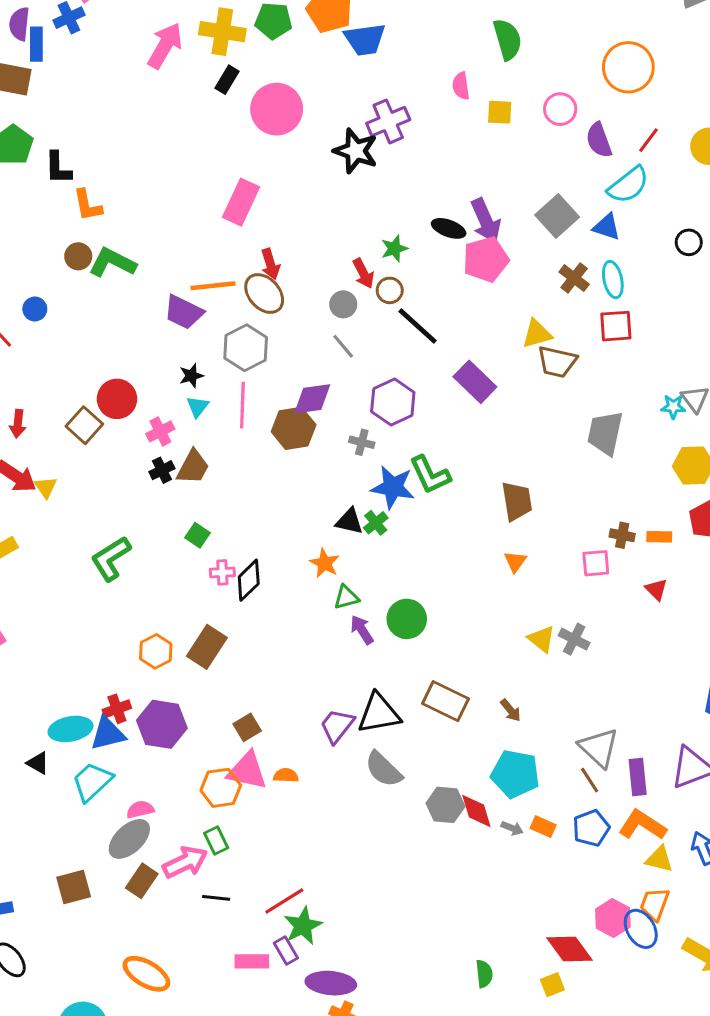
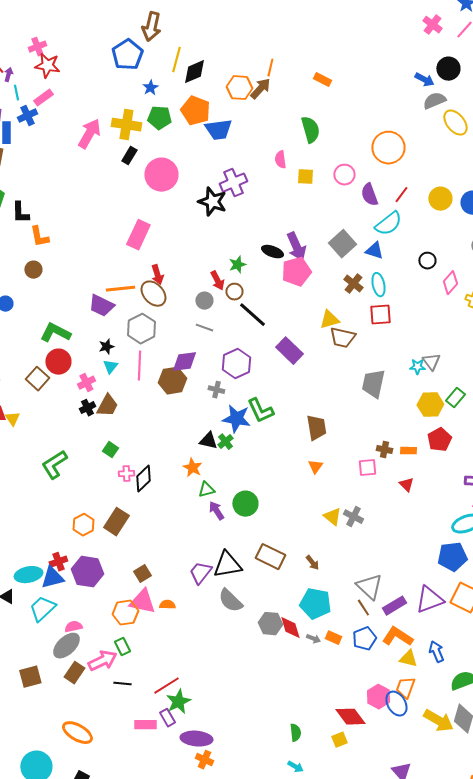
green L-shape: (112, 263) -> (55, 333), moved
gray line: (343, 346) -> (204, 328), turned -30
purple rectangle: (638, 777) -> (394, 606), turned 65

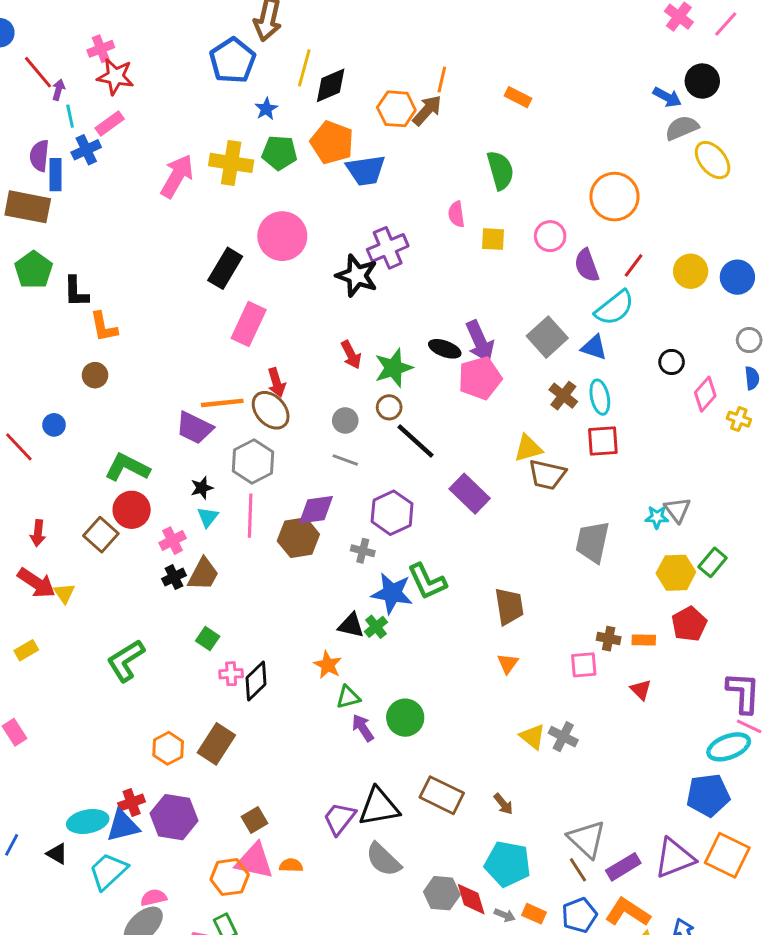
black rectangle: (129, 156) -> (225, 268), moved, size x1.5
green star: (237, 265) -> (394, 368), size x1.5
red arrow: (217, 281) -> (351, 355), moved

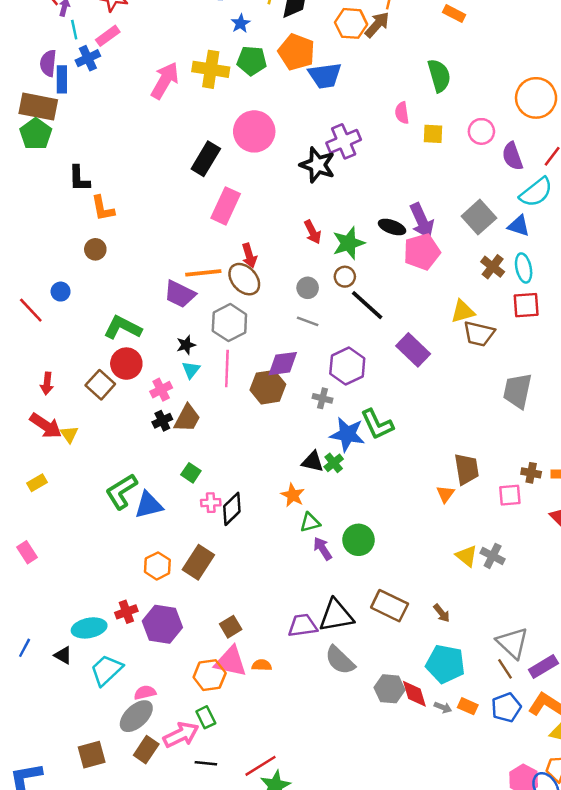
green pentagon: (34, 270) -> (36, 134), moved
brown trapezoid: (509, 606) -> (466, 469), moved
purple trapezoid: (339, 819) -> (303, 625), turned 44
blue triangle: (123, 826) -> (149, 505), moved

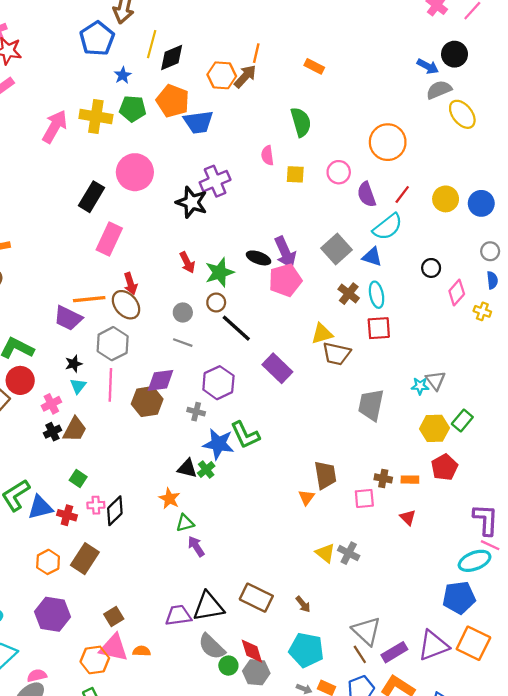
green circle: (358, 540) -> (228, 666), moved, size x0.7
red cross: (126, 612) -> (67, 515), moved, turned 36
red diamond: (414, 694) -> (252, 651), moved

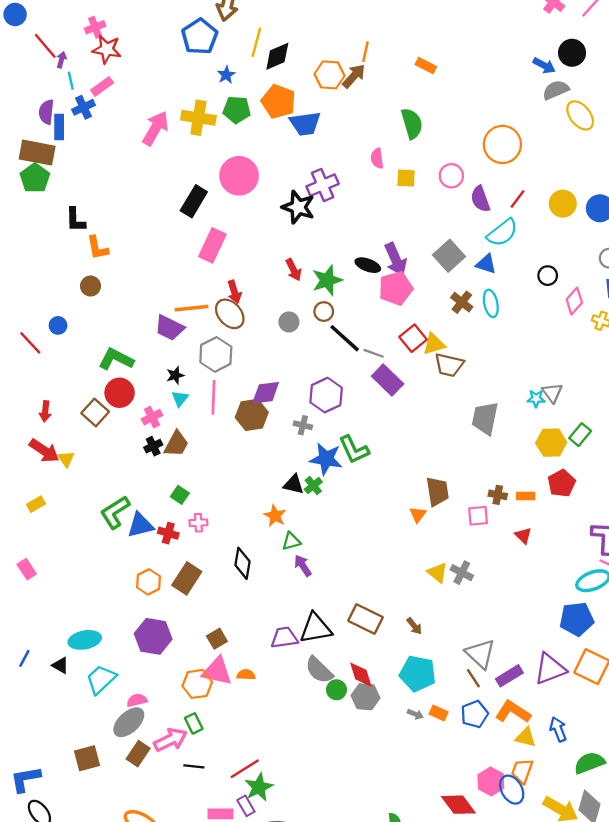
red square: (379, 328) -> (413, 338), moved, turned -35
gray line: (183, 343) -> (374, 353), moved
black diamond: (115, 511) -> (243, 563), moved, turned -36

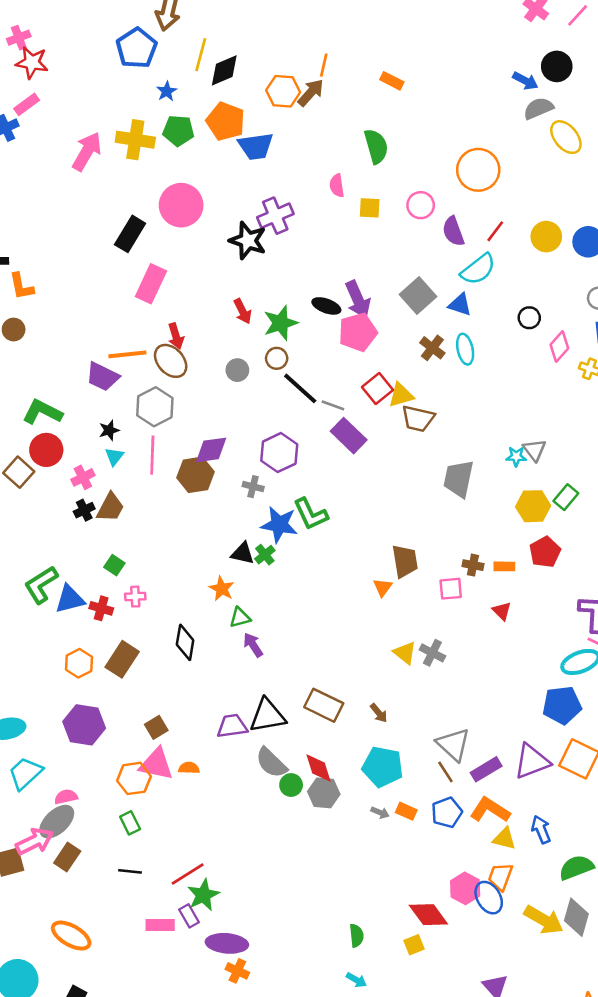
pink arrow: (171, 740) -> (34, 841), moved

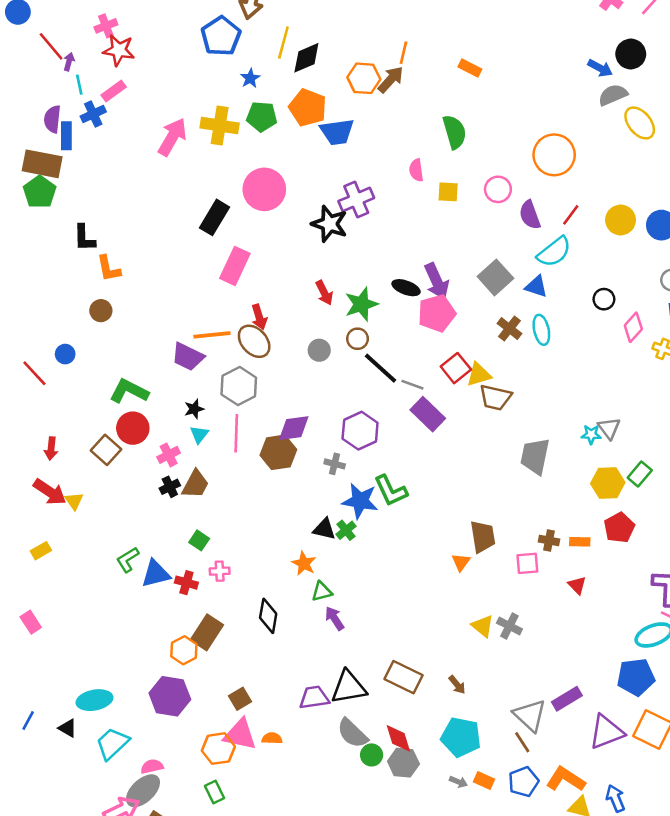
green L-shape: (41, 585) -> (128, 560), size x0.7
orange hexagon: (79, 663) -> (184, 650), moved
purple rectangle: (486, 769) -> (567, 699), moved

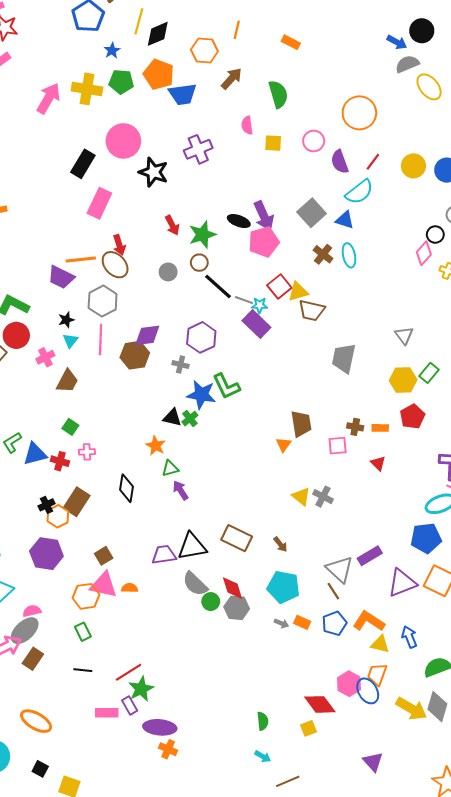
brown arrow: (391, 80) -> (232, 79), moved
black star: (329, 224) -> (154, 172), moved
black circle: (604, 299) -> (435, 235), moved
cyan star: (591, 434) -> (260, 305), moved
black cross: (170, 487) -> (46, 505), moved

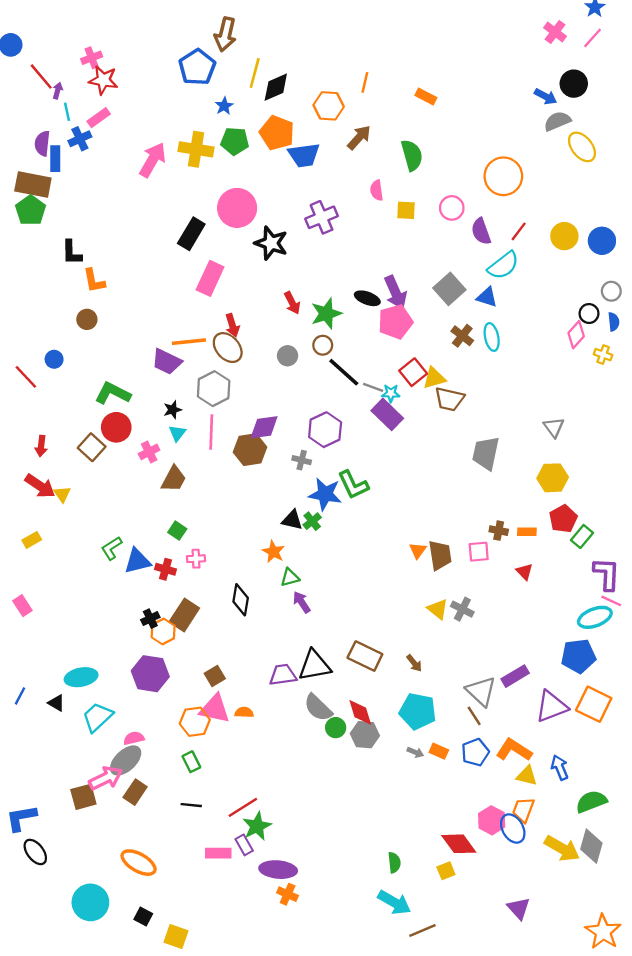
green rectangle: (429, 373) -> (582, 536), moved
brown trapezoid: (301, 424) -> (440, 555), moved
cyan arrow: (263, 756) -> (394, 902), size x1.8

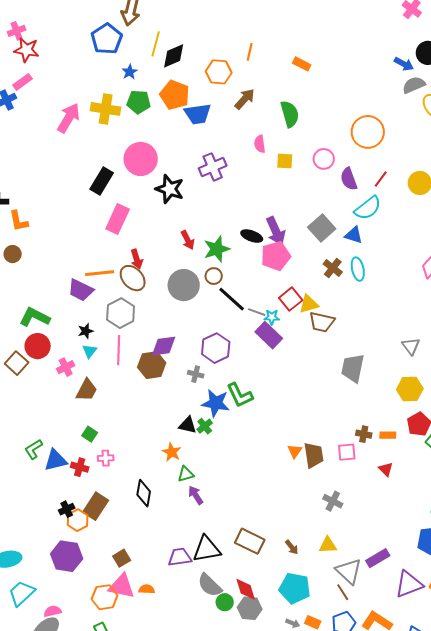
gray circle: (288, 356) -> (184, 285), size x1.8
yellow triangle: (438, 609) -> (328, 545), moved, turned -42

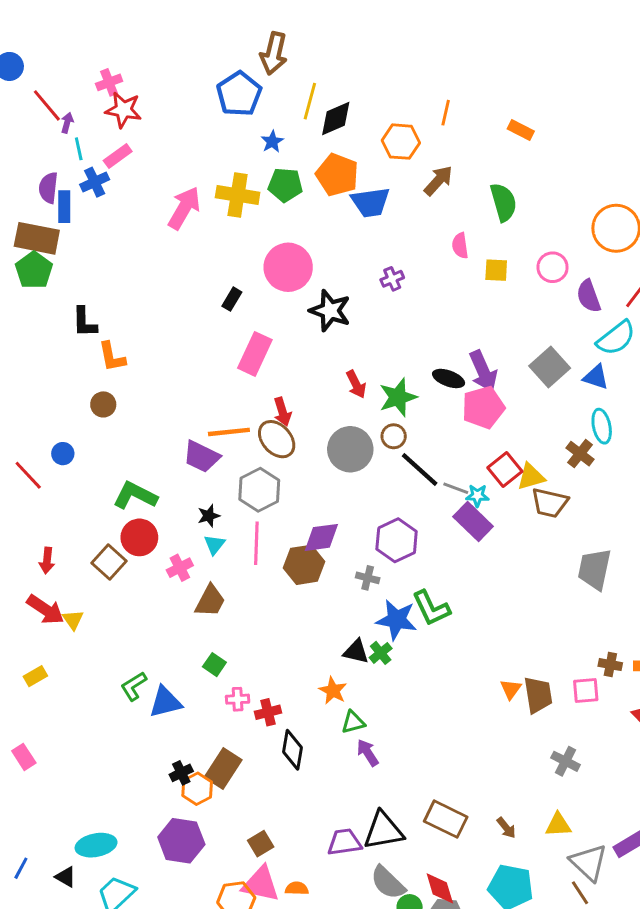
purple cross: (213, 167) -> (392, 279), size x0.6
black rectangle: (102, 181) -> (232, 299), size x0.6
brown cross: (333, 268) -> (580, 454), moved
red cross: (80, 467) -> (268, 712), moved, turned -30

